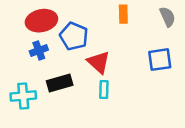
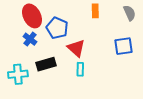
red ellipse: (41, 21) -> (32, 16), turned 75
blue cross: (39, 51) -> (30, 39), turned -32

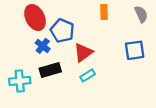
blue cross: (30, 39) -> (43, 46), moved
red triangle: (76, 48) -> (83, 53), turned 42
cyan rectangle: (80, 69) -> (88, 75), turned 56

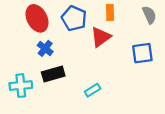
blue pentagon: (62, 31) -> (74, 18), moved
red triangle: (83, 53) -> (101, 37), moved
cyan rectangle: (88, 75) -> (93, 90), moved

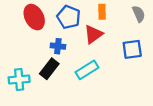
blue cross: (45, 48) -> (58, 46), moved, turned -32
black rectangle: (53, 74) -> (49, 69), turned -36
cyan rectangle: (93, 90) -> (87, 70), moved, size x1.5

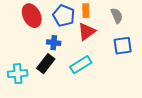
orange rectangle: (102, 12) -> (86, 11), moved
gray semicircle: (139, 14) -> (117, 16), moved

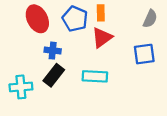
gray semicircle: (117, 16) -> (150, 19), moved, turned 49
blue cross: (54, 43) -> (53, 51), moved
cyan rectangle: (81, 65) -> (95, 76), turned 35

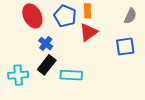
blue cross: (53, 51) -> (46, 44), turned 32
cyan rectangle: (95, 76) -> (71, 75), moved

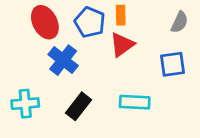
blue cross: (46, 44) -> (63, 60), size x1.5
black rectangle: (47, 65) -> (79, 106), moved
cyan rectangle: (71, 75) -> (135, 102), moved

